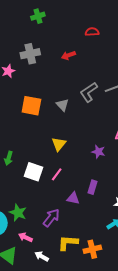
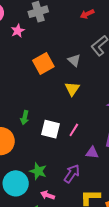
red arrow: (68, 55) -> (87, 14), moved
orange square: (31, 106) -> (43, 63), turned -35
yellow triangle: (59, 144) -> (72, 89), moved

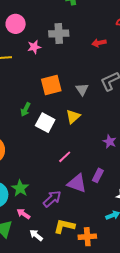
red arrow: (87, 14) -> (99, 43), moved
green arrow: (25, 118) -> (26, 109), moved
white square: (50, 129) -> (45, 123), moved
purple triangle: (92, 153) -> (77, 183), size x1.5

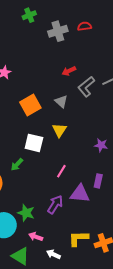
gray cross: (59, 34) -> (58, 31), moved
red arrow: (99, 43) -> (69, 71), moved
green arrow: (26, 109) -> (17, 165), moved, turned 32
purple arrow: (52, 199) -> (55, 204), moved

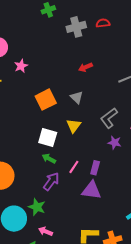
gray L-shape: (86, 87) -> (109, 118), moved
green arrow: (17, 165) -> (49, 159), moved, turned 72
purple rectangle: (98, 181) -> (95, 168), moved
purple arrow: (55, 204) -> (51, 181), moved

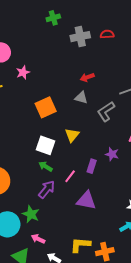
gray triangle: (77, 97) -> (81, 98), moved, turned -32
gray L-shape: (109, 118) -> (106, 111), moved
purple rectangle: (95, 168) -> (92, 166), moved

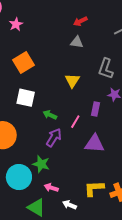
orange square: (46, 107) -> (24, 63), moved
gray L-shape: (106, 111) -> (106, 69), moved, turned -30
white square: (46, 145) -> (26, 98), moved

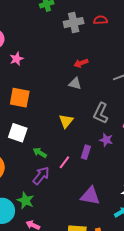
orange square: (24, 63) -> (20, 98), turned 35
purple triangle: (94, 144) -> (90, 196), moved

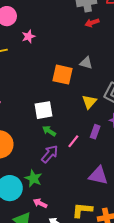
red arrow: (81, 63) -> (92, 23), moved
orange square: (20, 98) -> (63, 75), moved
yellow triangle: (66, 121) -> (89, 102), moved
white square: (18, 133) -> (43, 110), moved, turned -30

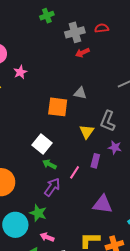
white square: (43, 110) -> (42, 144), turned -36

